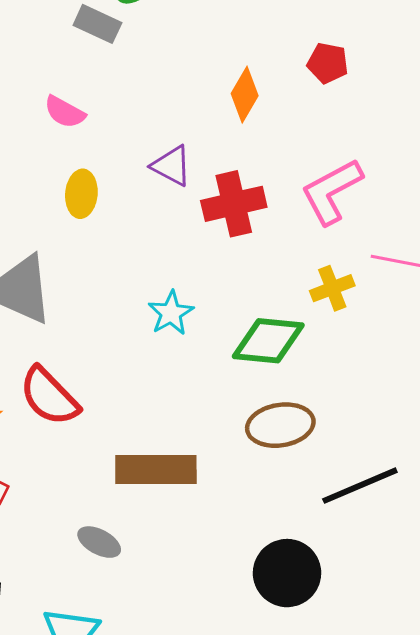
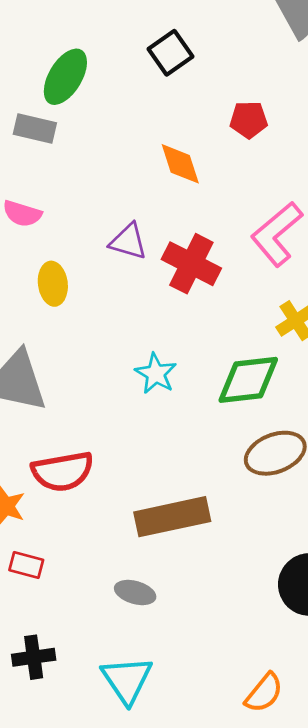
orange diamond: (245, 95) -> (180, 164), turned -36
red cross: (234, 204) -> (191, 264), turned -38
red semicircle: (49, 396) -> (63, 471), turned -44

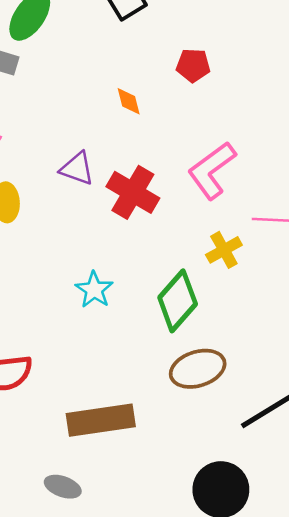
orange diamond: (180, 164) -> (129, 101), size x0.7
green diamond: (248, 380) -> (178, 301), turned -46

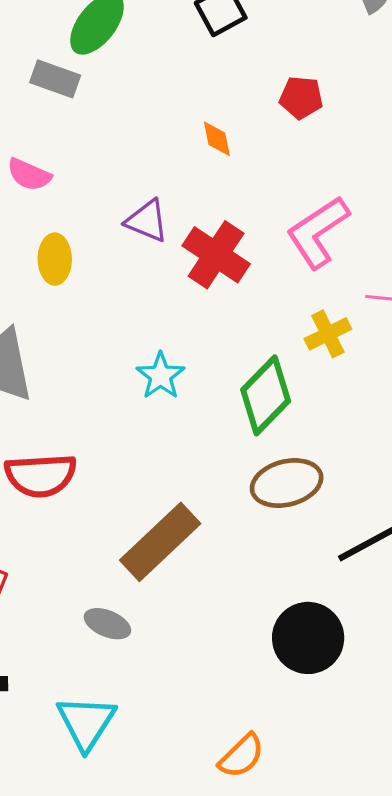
brown rectangle: (101, 420) -> (160, 542), turned -38

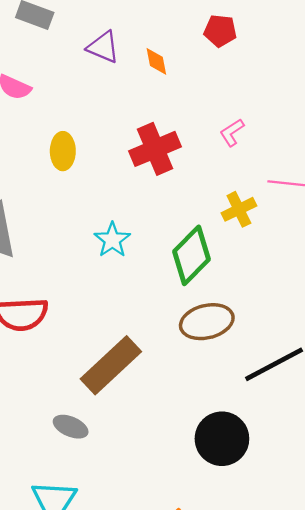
purple triangle: (147, 221) -> (103, 47), moved
pink L-shape: (318, 232) -> (232, 132), size x0.5
red cross: (216, 255) -> (155, 149), turned 33
yellow ellipse: (55, 259) -> (63, 151), moved

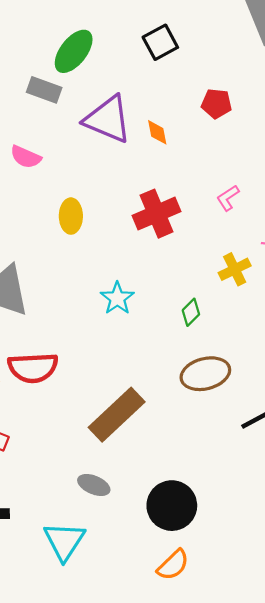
purple triangle: (103, 47) -> (108, 119), size x1.6
green diamond: (192, 255) -> (191, 312), size x0.5
gray ellipse: (71, 427) -> (94, 485), moved
black circle: (222, 439) -> (172, 506), moved

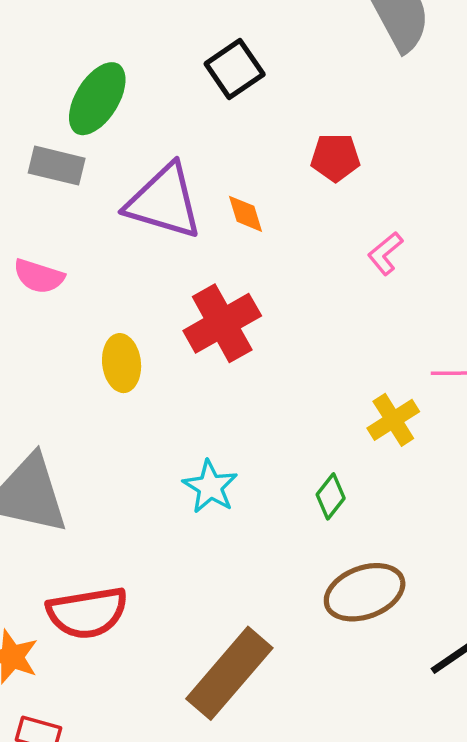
pink L-shape: (228, 198) -> (385, 253), moved
red cross: (157, 214) -> (222, 323), moved

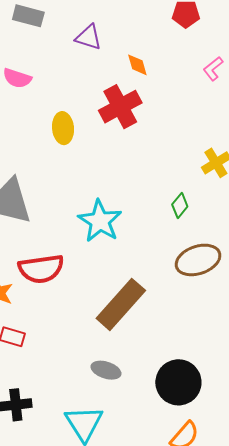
purple triangle: (164, 202) -> (89, 37), size x0.6
orange diamond: (246, 214) -> (137, 65), moved
cyan star: (210, 487) -> (100, 221), moved, size x1.4

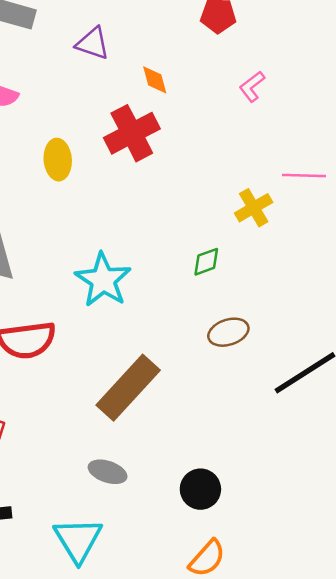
green diamond: (180, 205) -> (206, 262), turned 30
brown ellipse: (198, 260) -> (228, 332), size x0.7
black circle: (178, 382) -> (200, 489), size x0.7

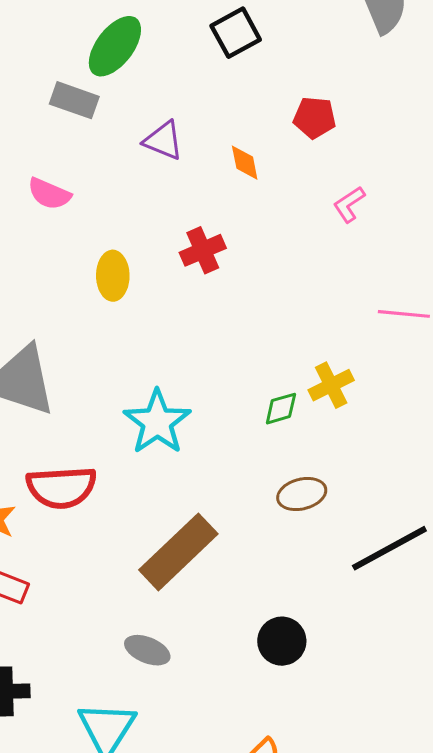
orange diamond: (155, 80) -> (245, 163), moved
red cross: (132, 133) -> (203, 250), size x0.7
yellow cross: (254, 208) -> (331, 385), moved
black circle: (200, 489) -> (282, 641), moved

